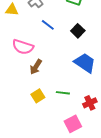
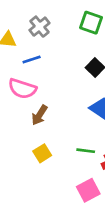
blue line: (48, 25) -> (32, 60), moved, turned -56
green line: (63, 93) -> (86, 151), moved

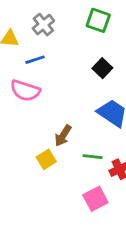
brown arrow: (39, 115) -> (63, 136), moved

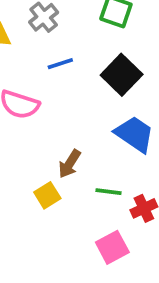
blue line: (35, 60) -> (60, 64), moved
black square: (102, 68) -> (122, 75), size x1.5

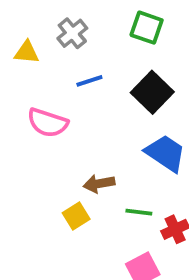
brown arrow: (70, 164) -> (99, 184), turned 48

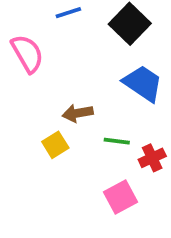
pink semicircle: (48, 123) -> (27, 54), turned -138

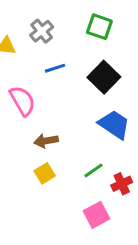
brown arrow: (78, 113) -> (46, 141), moved
green line: (117, 141) -> (93, 170), turned -42

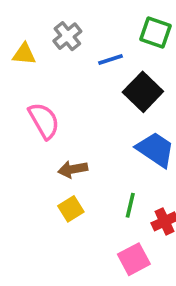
green square: (99, 27) -> (155, 32), moved
blue line: (55, 68) -> (111, 59), moved
green line: (93, 170) -> (130, 205), turned -42

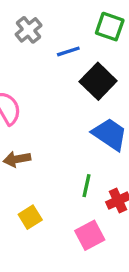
brown arrow: (73, 169) -> (17, 159), moved
yellow square: (71, 209) -> (30, 217), moved

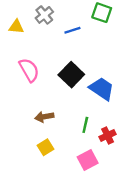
black square: (98, 81) -> (71, 75), moved
brown arrow: (17, 159) -> (44, 117), moved

